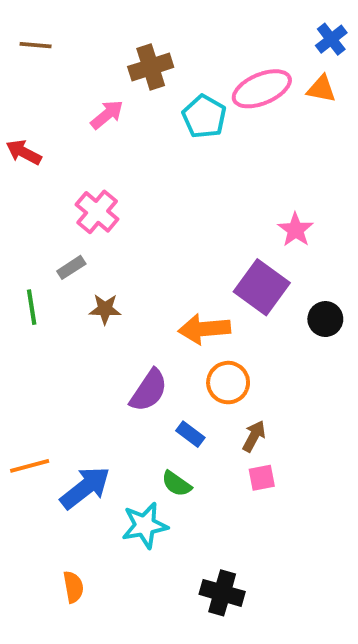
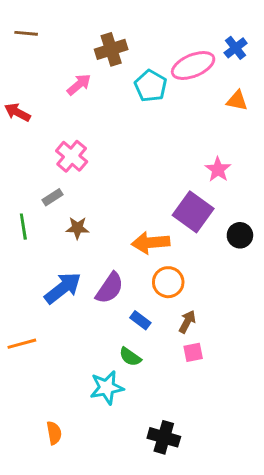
blue cross: (331, 39) -> (236, 48), moved
orange triangle: (321, 89) -> (237, 101), moved
blue arrow: (85, 488) -> (63, 288), moved

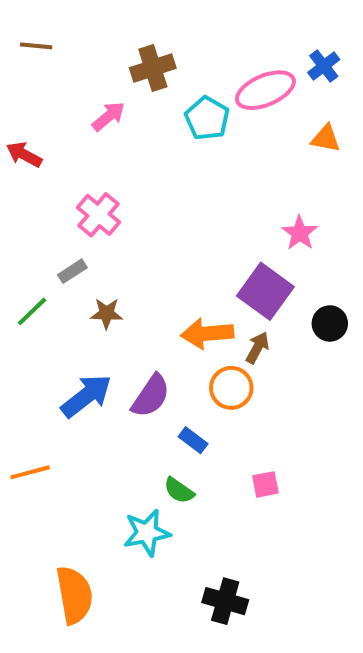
green line: (23, 227) -> (32, 311), turned 55
brown arrow: (187, 322) -> (257, 348), moved
orange semicircle: (54, 433) -> (74, 595), size x1.8

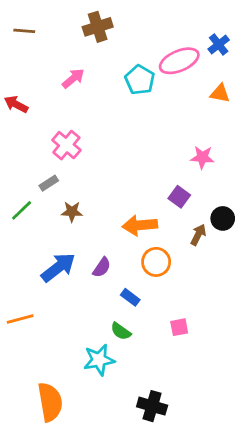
brown cross: (153, 68) -> (98, 27), moved
pink star: (300, 233) -> (202, 157), turned -30
purple square: (265, 291) -> (179, 197), size x0.6
brown arrow: (257, 348) -> (198, 235), moved
purple semicircle: (151, 396) -> (102, 267), size x0.7

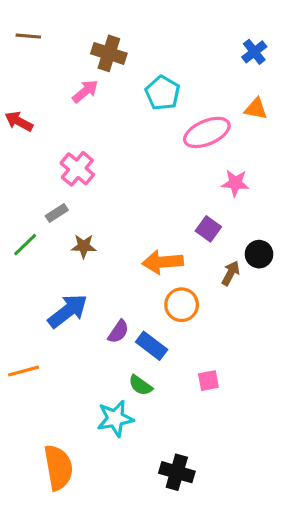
brown cross: (98, 27) -> (109, 53), moved, turned 36
pink ellipse: (179, 61) -> (207, 132), moved
purple semicircle: (102, 267) -> (118, 332), moved
blue rectangle: (130, 297) -> (152, 346), size x1.4

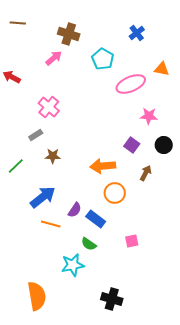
blue cross: (254, 52) -> (137, 33), moved
green line: (25, 245) -> (16, 166), moved
black circle: (259, 254) -> (164, 145), moved
orange line: (24, 371) -> (51, 224), moved, turned 30

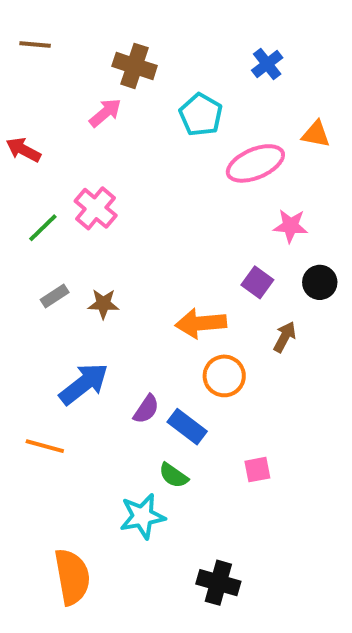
gray rectangle: (36, 135) -> (55, 296), moved
green line: (16, 166) -> (43, 228), moved
orange line: (51, 224) -> (45, 446), moved

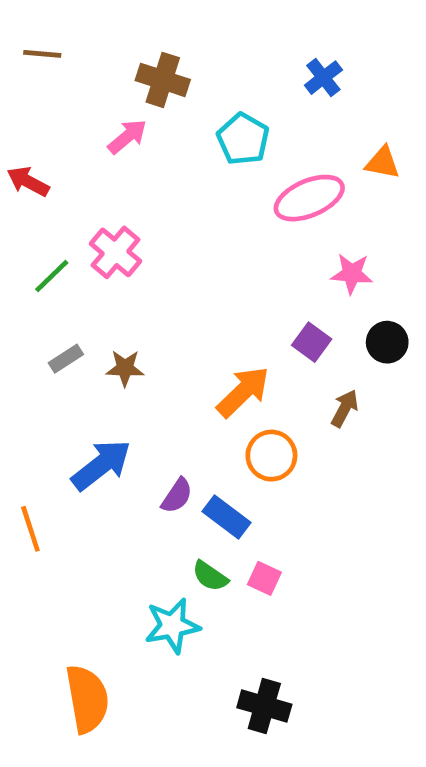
orange arrow: (201, 323) -> (243, 392), turned 141
orange line: (45, 446) -> (30, 529), moved, turned 57
pink square: (257, 470) -> (264, 578), moved, turned 36

